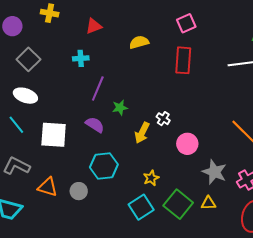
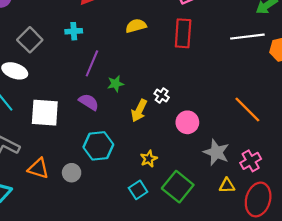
yellow semicircle: (139, 42) -> (136, 26), moved
gray square: (28, 59) -> (30, 40), moved
yellow triangle: (208, 203) -> (227, 186), moved
cyan square: (141, 207) -> (138, 190), size x0.7

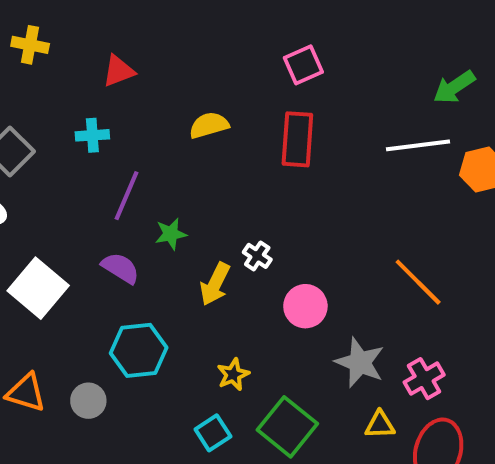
white square: (45, 113) -> (38, 288), turned 36

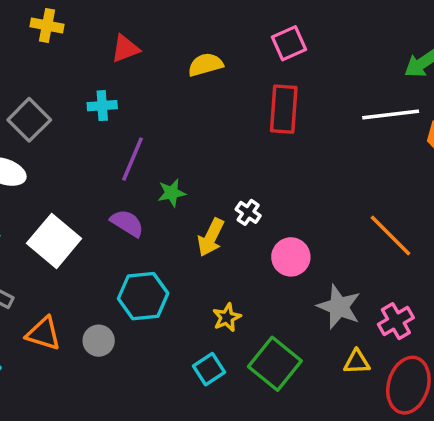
yellow semicircle: (209, 125) -> (205, 65), moved

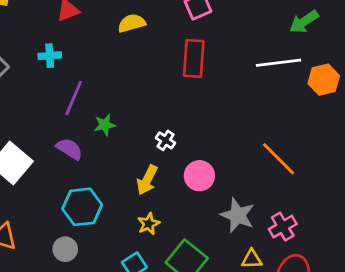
yellow arrow: (211, 237) -> (147, 180), moved
gray circle: (99, 341) -> (65, 249), moved

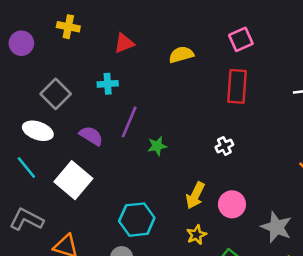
white cross: (165, 140) -> (224, 146), moved, turned 30
purple semicircle: (69, 149) -> (91, 136), moved
pink circle: (199, 176) -> (232, 204), moved

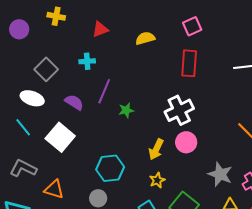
white cross: (224, 146) -> (179, 110), size x2.0
pink circle: (232, 204) -> (186, 142), moved

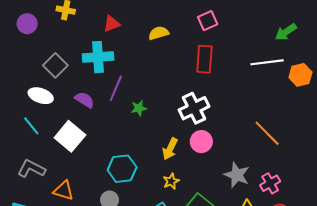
cyan cross: (87, 61) -> (98, 57), size x1.8

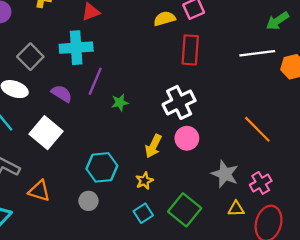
yellow semicircle: (159, 33) -> (165, 19), moved
yellow star: (171, 181) -> (144, 181), moved

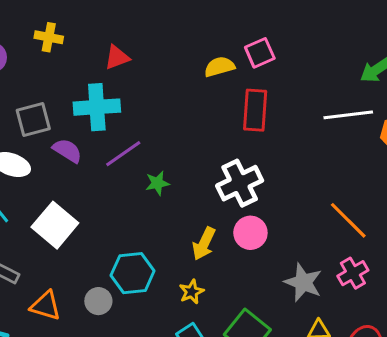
gray square: (30, 57) -> (33, 119), turned 30
purple line: (95, 81) -> (123, 154), turned 32
purple semicircle: (62, 94) -> (67, 151), moved
pink cross: (261, 183) -> (353, 273), moved
gray circle: (88, 201) -> (98, 301), moved

